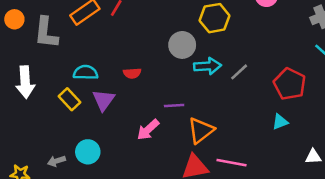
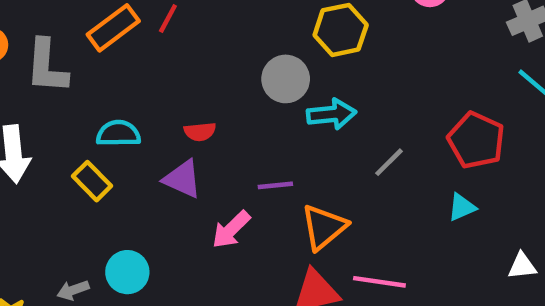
gray line: (239, 72) -> (389, 162), moved
purple triangle: (104, 100) -> (182, 179), moved, turned -40

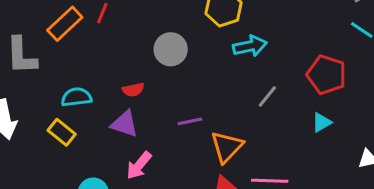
gray circle: (286, 79) -> (171, 49), moved
cyan arrow: (331, 114) -> (250, 46), moved
pink arrow: (231, 229) -> (139, 165), moved

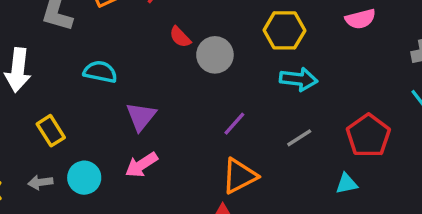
red semicircle: (133, 90) -> (180, 37), moved, turned 40
purple line: (190, 121) -> (234, 124), moved, turned -55
purple triangle: (125, 124) -> (141, 117), turned 32
yellow rectangle: (62, 132) -> (51, 131), moved

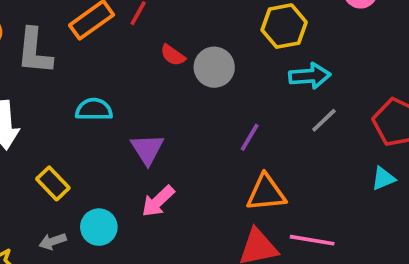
gray line: (299, 138) -> (324, 120), moved
orange triangle: (239, 176) -> (266, 193), turned 33

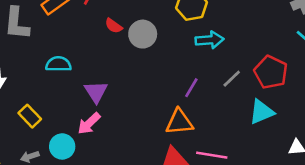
gray line: (324, 120) -> (232, 79), moved
purple line: (250, 137) -> (191, 88), moved
cyan triangle: (383, 179) -> (262, 112), size x1.5
pink arrow: (158, 201) -> (89, 123), moved

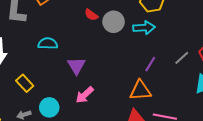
cyan arrow: (210, 40) -> (144, 28), moved
pink arrow: (89, 123) -> (85, 95), moved

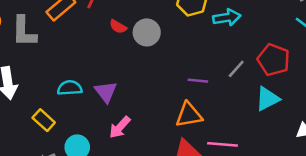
cyan arrow: (144, 28) -> (227, 18), moved
cyan semicircle: (48, 44) -> (70, 88), moved
purple line: (150, 64) -> (198, 81), turned 70

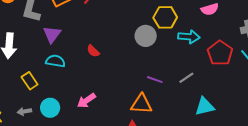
red semicircle: (118, 27) -> (93, 51), moved
gray circle: (147, 32) -> (146, 36), moved
red pentagon: (274, 60) -> (220, 53), moved
purple triangle: (106, 92) -> (52, 34), moved

